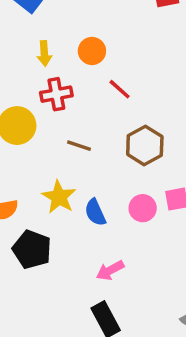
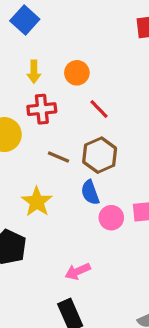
brown hexagon: (145, 146) -> (100, 155), moved
blue semicircle: (95, 212) -> (90, 192), moved

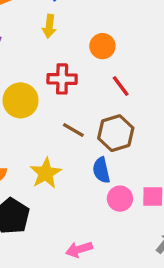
yellow arrow: (34, 72) -> (49, 26), moved

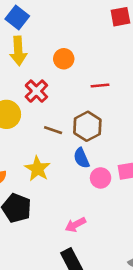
yellow arrow: (49, 26) -> (18, 51), size x1.5
red cross: (62, 79) -> (36, 91), turned -35
red line: (121, 86) -> (100, 85), moved, turned -48

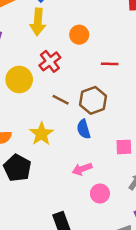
pink circle: (101, 178) -> (100, 194), moved
pink arrow: (75, 225) -> (82, 169), moved

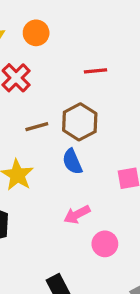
orange circle: (79, 35) -> (36, 33), moved
brown line: (61, 100) -> (37, 127), turned -35

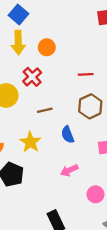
brown hexagon: (80, 122) -> (90, 106), moved
pink circle: (105, 244) -> (96, 194), moved

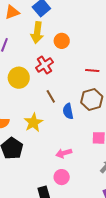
brown line: (45, 110) -> (51, 96), turned 64
blue semicircle: (68, 135) -> (68, 111), moved
pink circle: (96, 194) -> (62, 177), moved

